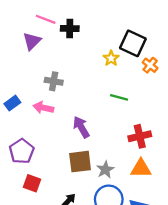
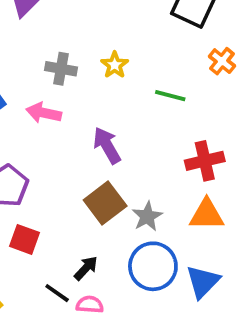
yellow star: (111, 58) -> (115, 65), moved
orange cross: (150, 65) -> (222, 61), moved
brown square: (80, 162) -> (105, 203), turned -30

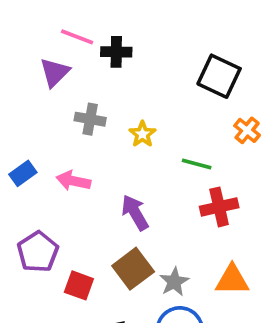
gray cross: (61, 69) -> (90, 119), moved
red cross: (205, 161) -> (219, 207), moved
red square: (25, 239) -> (79, 285), moved

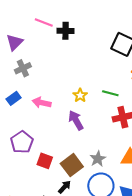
purple triangle: (55, 72) -> (15, 42), moved
gray cross: (90, 119) -> (23, 68), moved, turned -35
yellow star: (142, 134) -> (80, 95), moved
brown square: (133, 269) -> (72, 165), moved

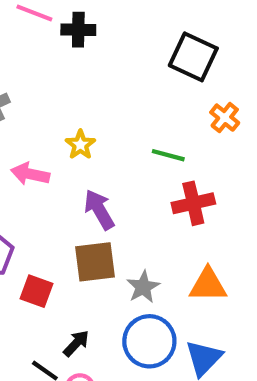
yellow star: (80, 95) -> (80, 145), moved
brown square: (72, 165) -> (95, 262), moved, turned 30

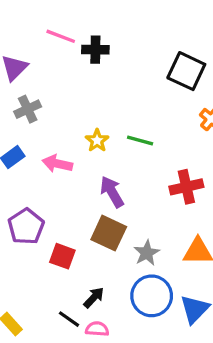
green line: (168, 155) -> (140, 141), moved
brown square: (95, 262) -> (109, 233), turned 32

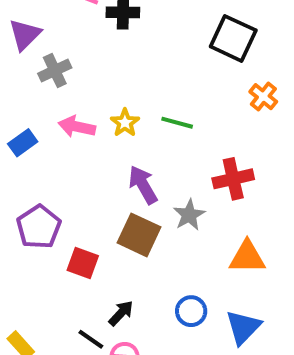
gray cross: (28, 109) -> (55, 71), moved
pink arrow: (57, 164) -> (77, 127), moved
gray star: (147, 253) -> (189, 215), moved
blue circle: (152, 296) -> (191, 311), size x0.6

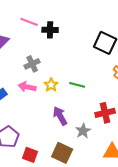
gray cross: (55, 71) -> (32, 64), moved
brown square: (139, 235) -> (62, 153), moved

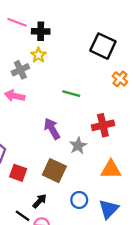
yellow star: (51, 85) -> (38, 55), moved

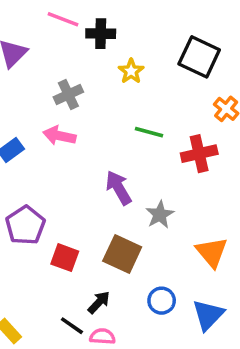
yellow star: (38, 55) -> (131, 71), moved
red cross: (103, 125) -> (199, 154), moved
orange triangle: (111, 169) -> (212, 252), turned 50

